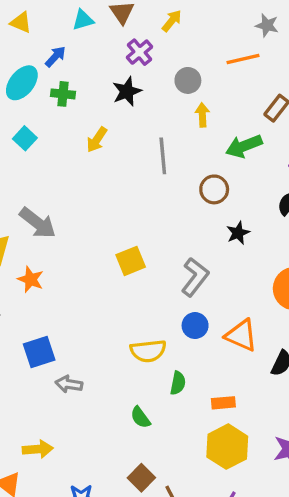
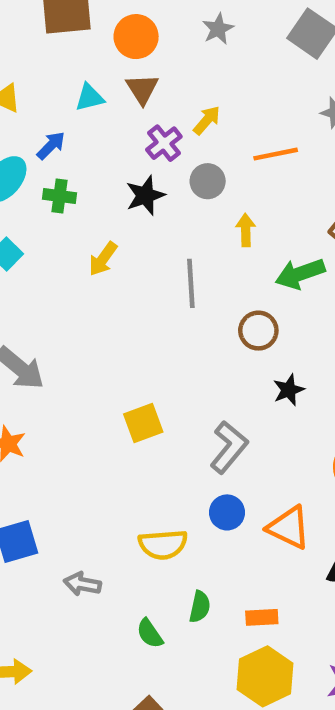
yellow arrow: (172, 21) -> (207, 120), moved
orange line: (243, 59) -> (276, 154), moved
gray circle: (188, 80) -> (208, 181), moved
green semicircle: (178, 383) -> (200, 607), moved
gray arrow: (69, 384) -> (82, 584), moved

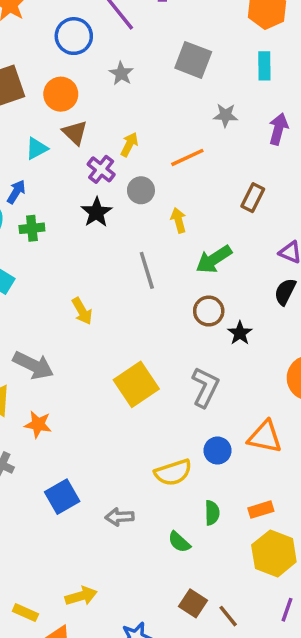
yellow arrow: (103, 259) -> (82, 311), moved, turned -52
green arrow: (300, 274) -> (214, 259), moved
brown circle: (258, 331) -> (209, 311), moved
yellow square: (143, 423) -> (136, 384), size x1.4
blue circle: (227, 512) -> (217, 451), moved

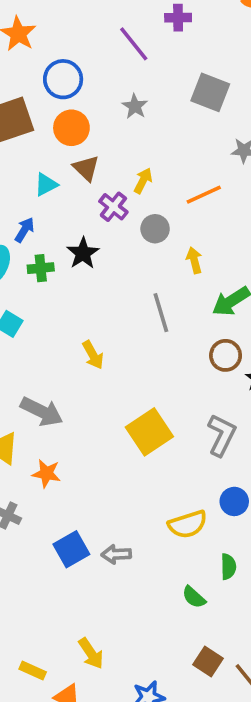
blue circle: (74, 36) -> (63, 79), moved
black star: (97, 212) -> (83, 253), moved
gray arrow: (119, 517) -> (116, 554), moved
yellow arrow: (81, 596) -> (91, 653), turned 72

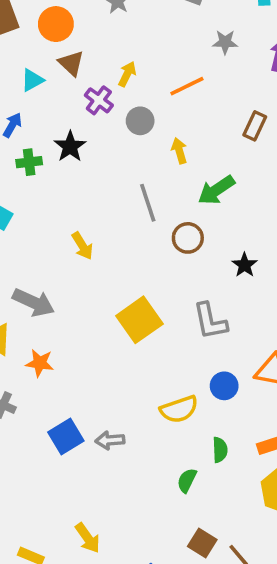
brown circle: (226, 355) -> (188, 238), moved
gray L-shape: (222, 435) -> (210, 321), turned 144
green semicircle: (194, 597) -> (187, 480), turned 75

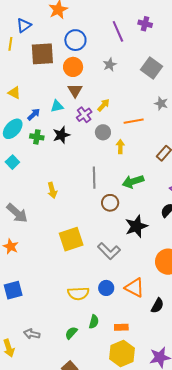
cyan triangle: (32, 80) -> (57, 106), moved
yellow arrow: (179, 151) -> (120, 147), moved
black star: (245, 265) -> (136, 226), size x1.6
gray L-shape: (210, 321) -> (109, 251), turned -50
gray arrow: (110, 440) -> (32, 334), moved

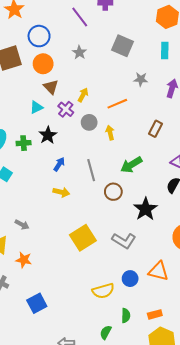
blue arrow: (34, 114) -> (59, 164), moved
yellow arrow: (52, 190) -> (61, 192), moved, turned -49
gray arrow: (17, 213) -> (22, 225), size x0.6

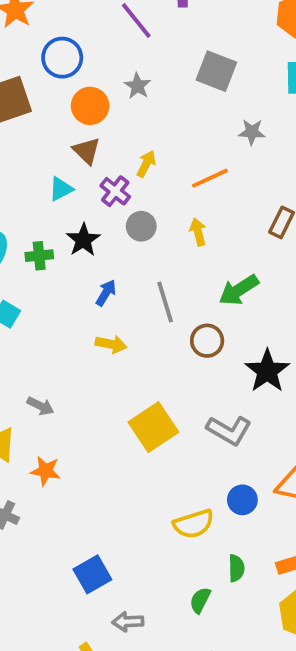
orange circle: (43, 64) -> (90, 106), moved
gray circle: (89, 122) -> (141, 226), moved
blue square: (37, 303) -> (92, 574), moved

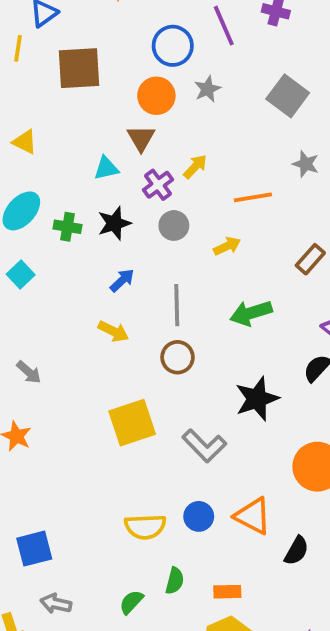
blue circle: (62, 58) -> (173, 46), moved
yellow arrow: (198, 232) -> (227, 246), turned 64
brown circle: (207, 341) -> (177, 357), moved

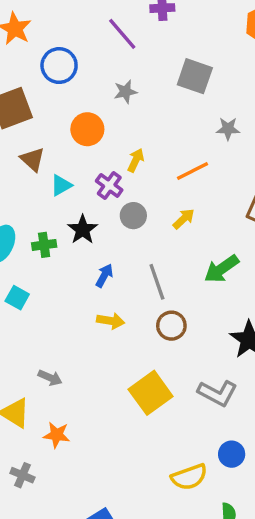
blue circle: (173, 46) -> (59, 66), moved
gray star: (207, 89) -> (125, 92), turned 30
orange circle: (156, 96) -> (87, 129), moved
brown triangle: (141, 138) -> (33, 159), moved

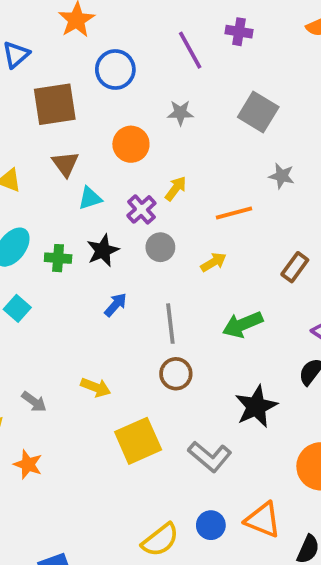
yellow arrow: (111, 321) -> (96, 387), moved
yellow semicircle: (189, 477) -> (160, 540), turned -30

